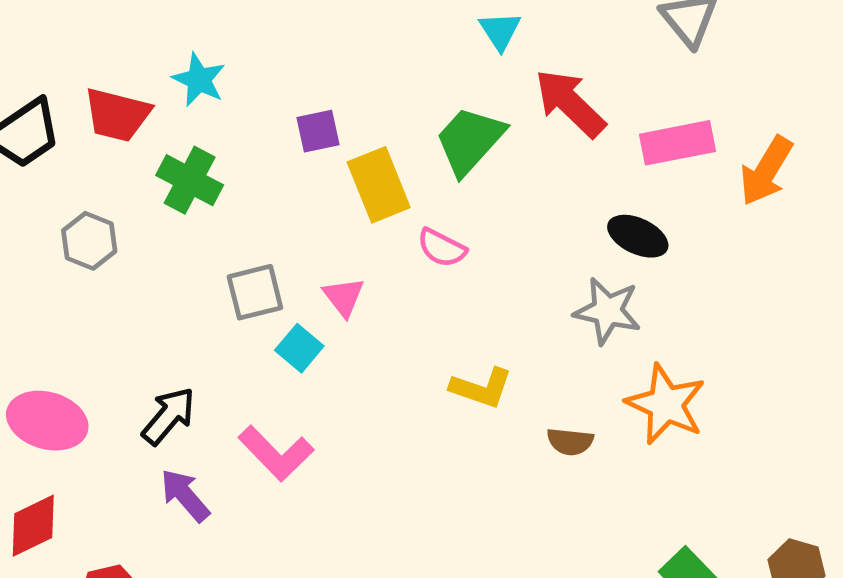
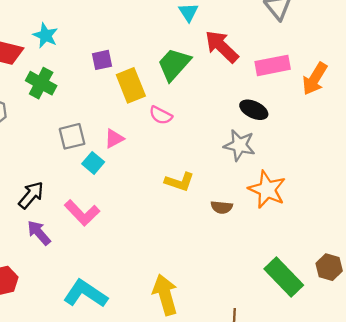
pink triangle: (344, 297) -> (114, 139), turned 40

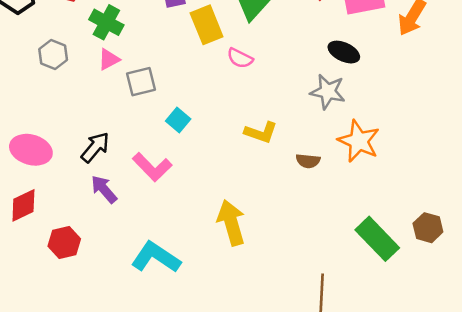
pink triangle: (114, 139) -> (109, 59), moved
cyan square: (93, 163) -> (178, 120), moved
yellow arrow: (165, 295) -> (231, 223), moved

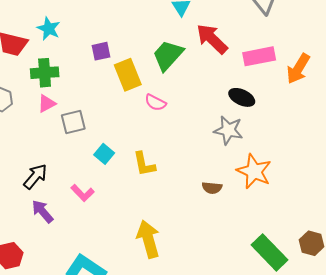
green cross: (106, 22) -> (45, 73), turned -32
yellow L-shape: (261, 132) -> (144, 164), moved, turned 60
pink L-shape: (152, 167) -> (83, 193), size x0.7

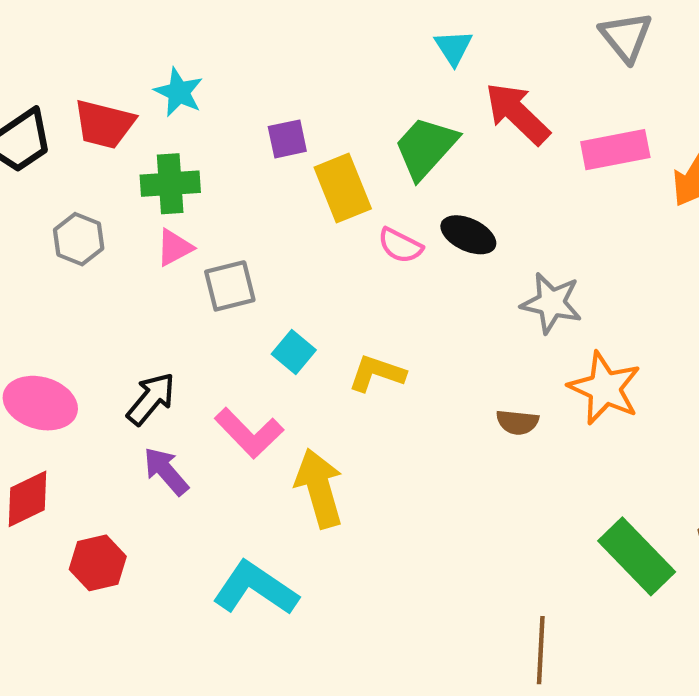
black ellipse: (242, 97) -> (468, 235), moved
yellow L-shape: (144, 164) -> (377, 373), turned 120
pink L-shape: (83, 193) -> (249, 433), size x1.4
yellow arrow: (148, 239) -> (319, 488), moved

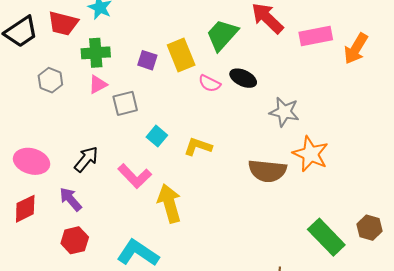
purple square: (287, 139) -> (147, 60), moved, turned 30
brown semicircle: (517, 422) -> (267, 171), size x1.8
purple arrow: (166, 471) -> (70, 199), moved
red hexagon: (98, 563) -> (75, 240), moved

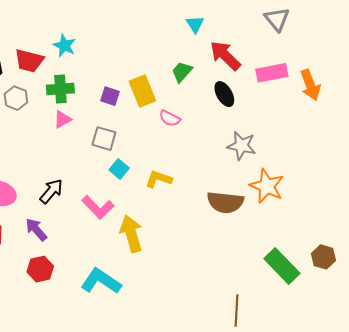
green trapezoid: (222, 35) -> (182, 72), size x0.7
orange arrow: (356, 49) -> (310, 85), turned -52
black ellipse: (243, 78) -> (224, 94), moved, turned 35
gray hexagon: (50, 80) -> (16, 98), moved
gray square: (125, 103) -> (104, 139), moved, turned 30

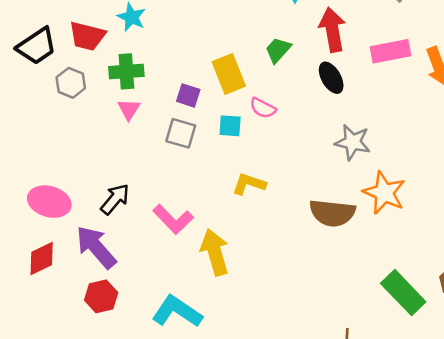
red arrow: (225, 56) -> (332, 30), turned 36
purple square: (110, 96) -> (188, 95), moved
pink triangle: (62, 119) -> (129, 109), turned -30
cyan square: (119, 169) -> (230, 126), moved, turned -36
purple arrow: (36, 230) -> (96, 247), size x1.5

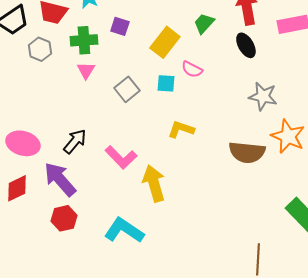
yellow rectangle: (229, 74) -> (165, 42), turned 60
purple square: (188, 95) -> (120, 26), moved
gray square: (181, 133) -> (127, 89), turned 35

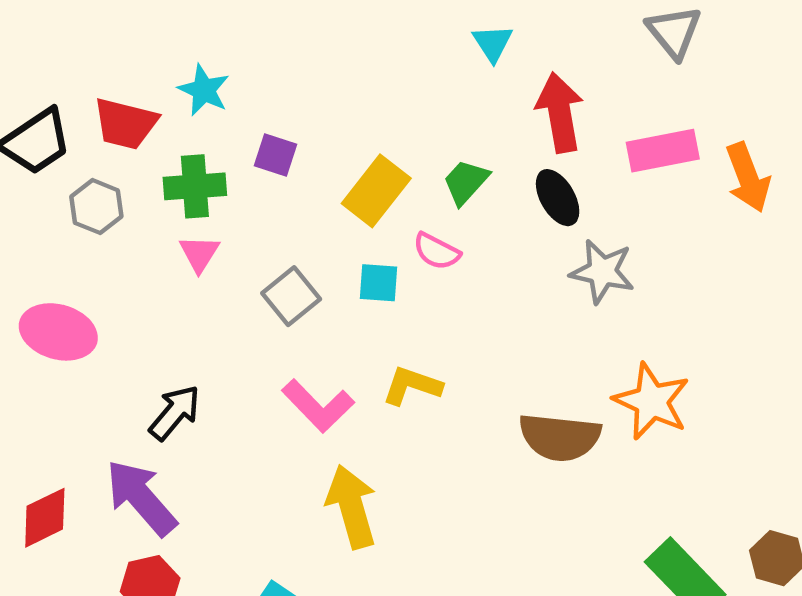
green trapezoid: (204, 23) -> (466, 182), moved
gray star: (263, 96) -> (602, 271), moved
pink ellipse: (23, 143) -> (58, 332), moved
pink L-shape: (121, 157) -> (318, 406), moved

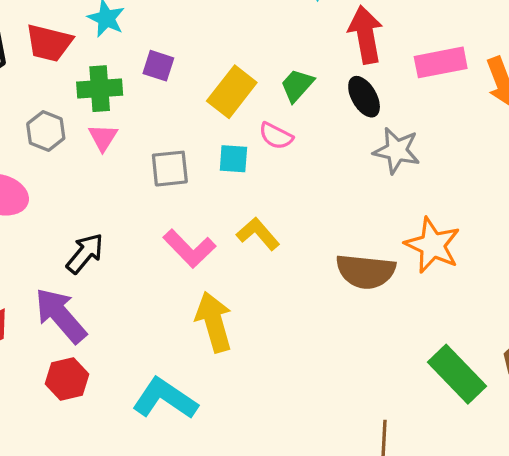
gray hexagon: (96, 207) -> (46, 131), moved
gray square: (291, 296) -> (170, 169), turned 33
yellow L-shape: (412, 386) -> (258, 234), turned 30

